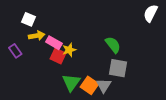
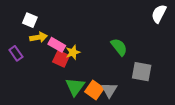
gray square: (118, 68) -> (142, 72), moved

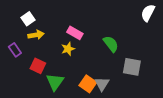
white square: (30, 20) -> (28, 19), turned 32
pink rectangle: (57, 45) -> (75, 33), moved
red square: (61, 59) -> (38, 66), moved
green triangle: (75, 87) -> (55, 82), moved

